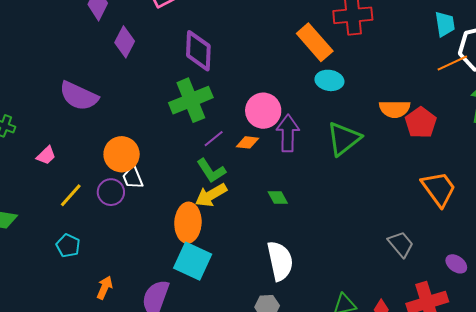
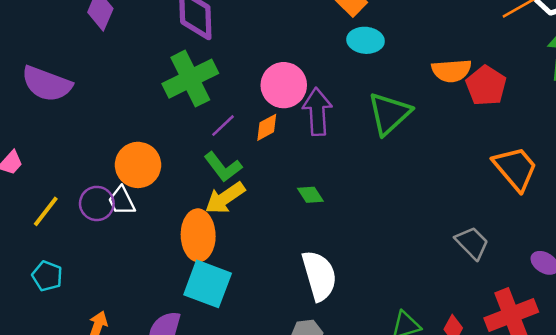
orange diamond: (248, 142) -> (267, 127), turned -30
orange circle: (122, 154) -> (138, 165), moved
white trapezoid: (133, 178) -> (122, 201), moved

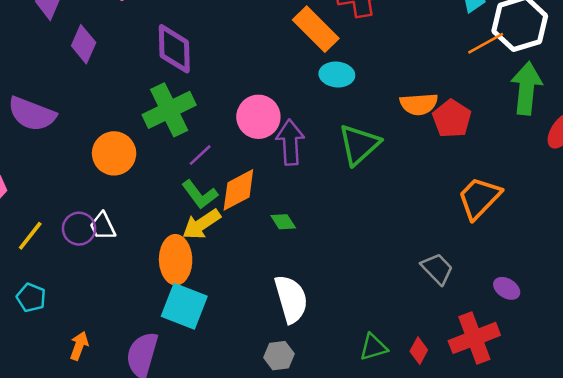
orange diamond: (267, 127) -> (238, 190), moved, size x1.6
orange circle: (138, 165) -> (114, 153), moved
orange trapezoid: (515, 168) -> (479, 198), turned -96

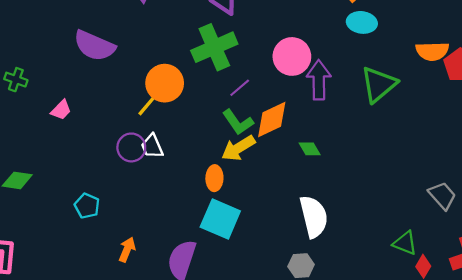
yellow line: (30, 236) -> (149, 103), moved
orange ellipse: (176, 260) -> (214, 178), size x0.6
green triangle: (374, 347) -> (405, 243), moved, turned 35

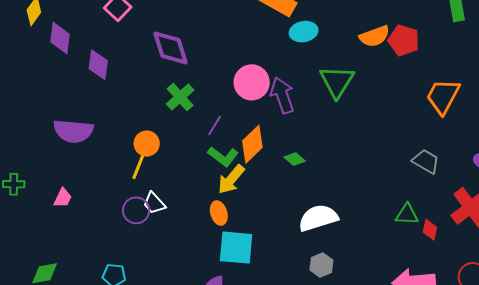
green cross: (214, 47) -> (180, 97), size x0.7
orange circle: (165, 83) -> (147, 144), size x0.7
white semicircle: (314, 217) -> (318, 218), turned -75

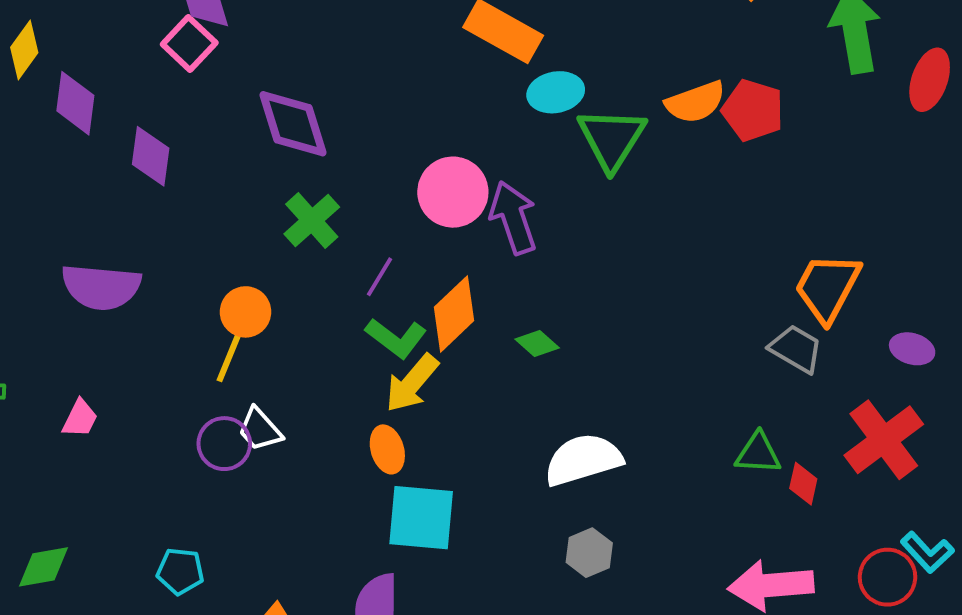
green triangle: (337, 82) -> (612, 139), moved
orange trapezoid: (443, 96) -> (827, 287), moved

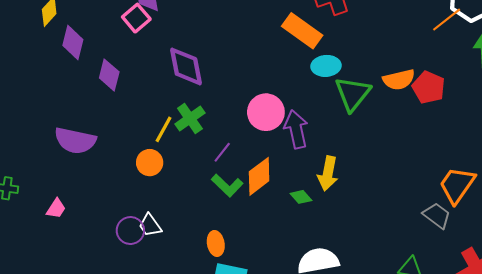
yellow line: (229, 357) -> (163, 129), moved
yellow arrow: (412, 383) -> (328, 173), moved, turned -36

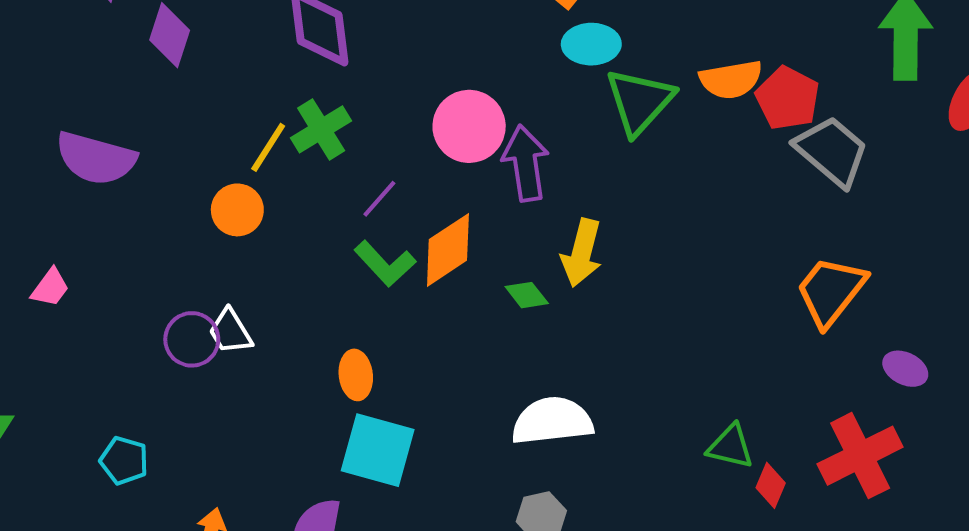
gray trapezoid: (437, 215) -> (832, 151), moved, size x1.4

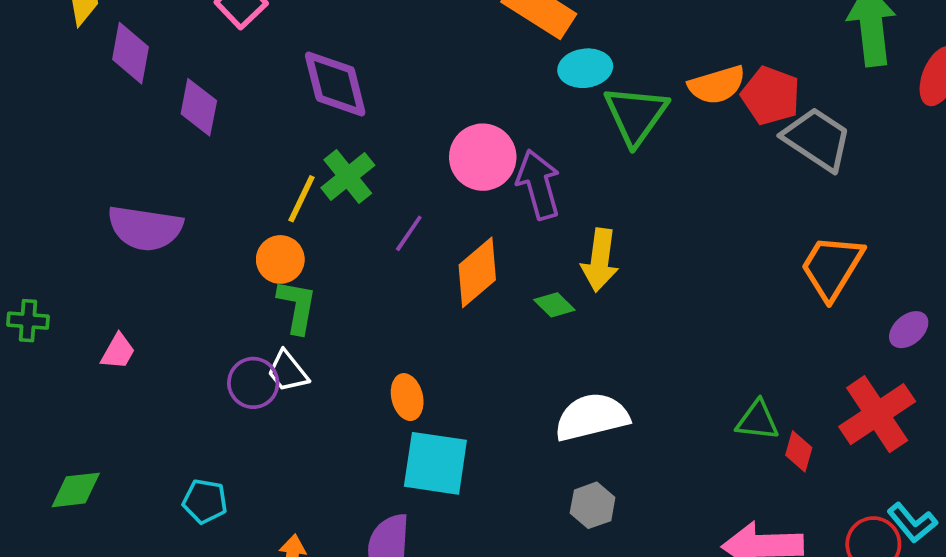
green L-shape: (385, 264) -> (297, 306), moved, turned -120
purple ellipse: (905, 369) -> (909, 330), turned -60

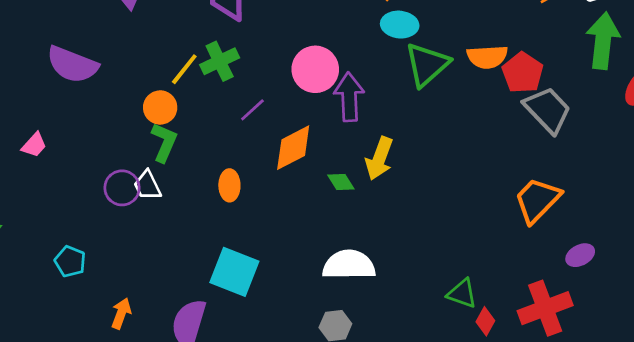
orange ellipse: (407, 397) -> (229, 185), moved

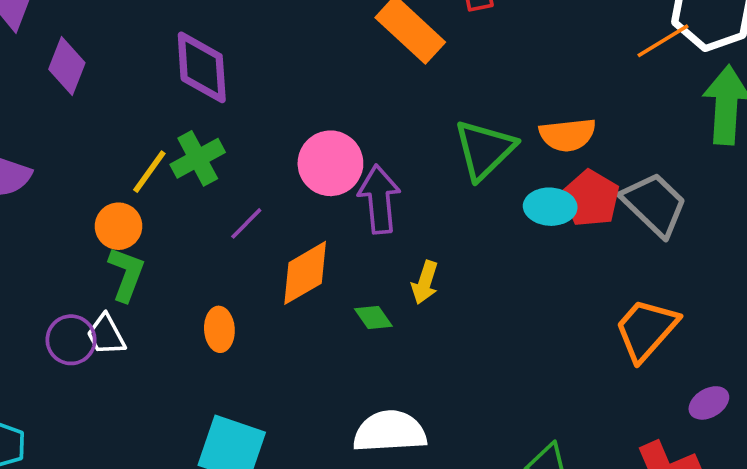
cyan ellipse: (400, 25) -> (550, 207), moved
red pentagon: (523, 73) -> (591, 198), moved
yellow arrow: (379, 159) -> (425, 282), size x0.7

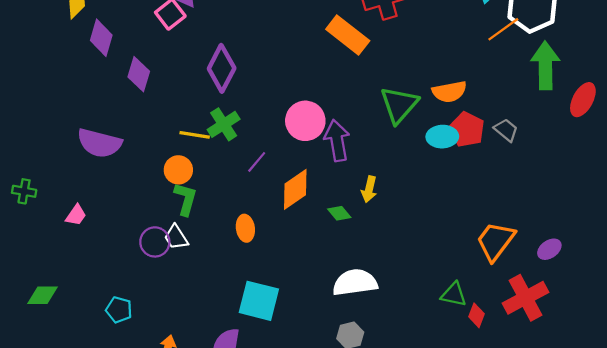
purple diamond: (202, 67) -> (222, 68), turned 36
yellow line: (149, 172) -> (195, 135), turned 68
gray trapezoid: (654, 204) -> (506, 130), size x0.6
orange trapezoid: (646, 330) -> (495, 241), moved

